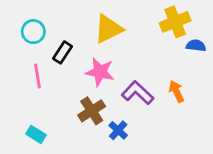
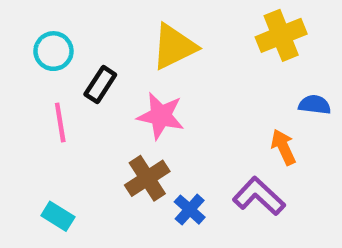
blue semicircle: (196, 45) -> (315, 105), moved
purple L-shape: (138, 93) -> (259, 196), moved

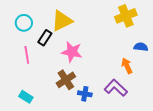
yellow triangle: (174, 47) -> (62, 21), moved
blue cross: (190, 210) -> (85, 94), turned -32

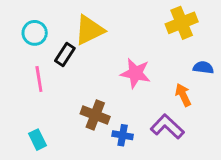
pink star: (72, 52) -> (136, 73), moved
brown cross: (66, 80) -> (95, 115), turned -36
cyan rectangle: (26, 97) -> (37, 140), turned 32

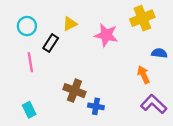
yellow triangle: (89, 30) -> (70, 24), size x0.6
pink star: (136, 73) -> (106, 35), moved
purple L-shape: (167, 127) -> (154, 104), moved

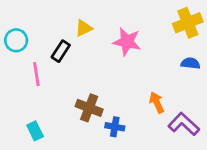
yellow cross: (142, 18) -> (188, 23), moved
cyan circle: (27, 26) -> (16, 40), moved
orange arrow: (143, 75) -> (157, 102), moved

